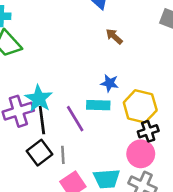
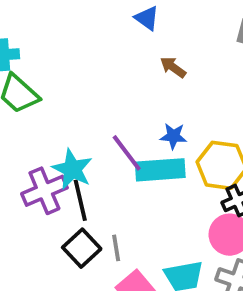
cyan rectangle: (98, 105) -> (160, 170), size x1.4
purple line: (75, 119) -> (127, 153), moved

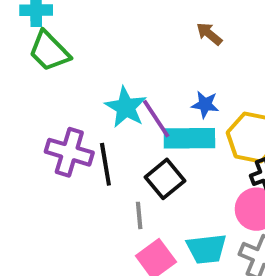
cyan star: (72, 169) -> (126, 107), moved
purple cross: (44, 191) -> (69, 152), turned 36
black square: (82, 248) -> (165, 179), moved

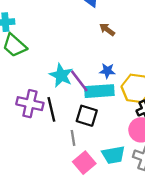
black square: (165, 179) -> (87, 116), turned -30

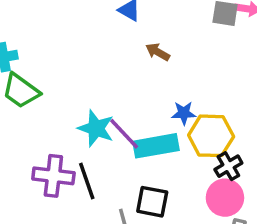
blue star: (107, 71) -> (184, 113), moved
black square: (87, 116) -> (152, 202), moved

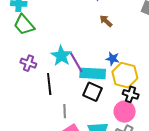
black cross: (228, 166) -> (131, 94), turned 35
purple cross: (53, 176) -> (28, 63), moved, size x0.7
black square: (152, 202) -> (92, 92), moved

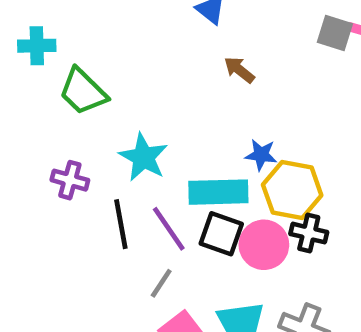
green trapezoid: (24, 25) -> (83, 92), moved
purple line: (76, 62) -> (169, 229), moved
gray line: (65, 111) -> (161, 283), turned 40
pink circle: (125, 112) -> (264, 245), moved

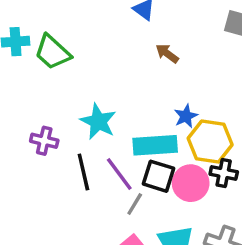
green trapezoid: (83, 92) -> (53, 52), moved
blue star: (261, 155) -> (186, 116), turned -30
gray line: (161, 283) -> (135, 204), moved

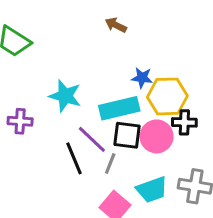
blue star: (186, 116) -> (142, 78), turned -30
black line: (83, 172) -> (74, 158), moved

